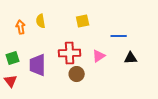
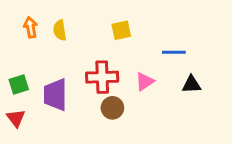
orange arrow: (21, 27) -> (30, 27), moved

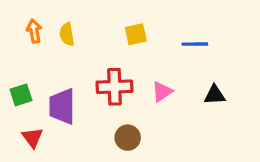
blue line: (174, 52) -> (195, 44), moved
brown circle: (112, 108) -> (128, 138), moved
red triangle: (16, 118) -> (32, 138), moved

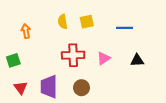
orange arrow: (34, 31) -> (26, 31), moved
yellow semicircle: (67, 34) -> (63, 22), moved
purple trapezoid: (62, 106) -> (49, 87), moved

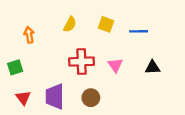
yellow semicircle: (63, 22) -> (70, 24), turned -144
yellow square: (87, 22) -> (106, 24), moved, turned 32
pink triangle: (104, 58) -> (115, 65), turned -32

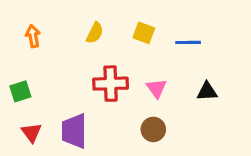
orange arrow: (29, 35) -> (33, 36), moved
brown circle: (91, 98) -> (153, 129), moved

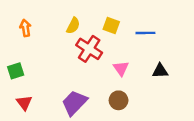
red cross: (111, 84) -> (89, 49), moved, turned 35
purple trapezoid: (74, 131) -> (74, 103), moved, turned 44

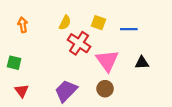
pink triangle: (121, 68) -> (107, 61), size x1.6
green square: (16, 71) -> (14, 63), turned 32

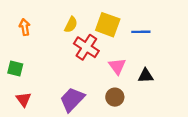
yellow square: (99, 23) -> (108, 25), size x1.5
pink triangle: (107, 61) -> (117, 66), size x0.7
black triangle: (142, 63) -> (146, 76), moved

